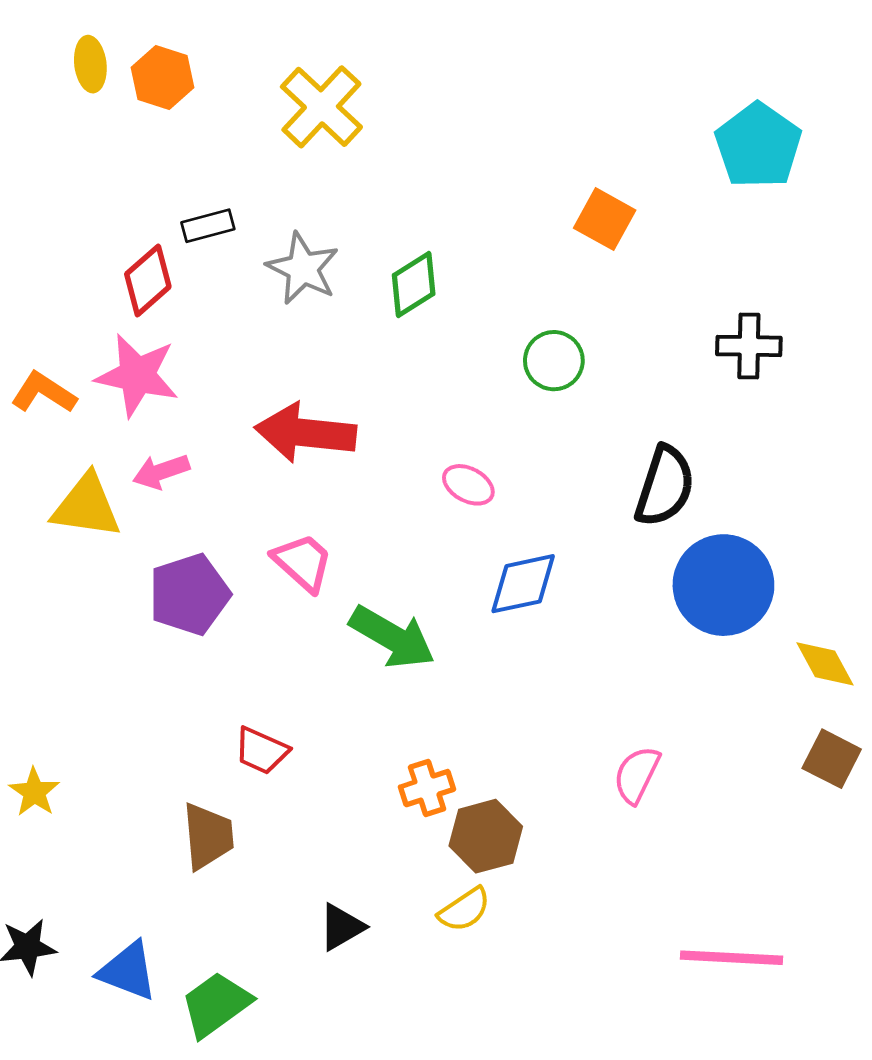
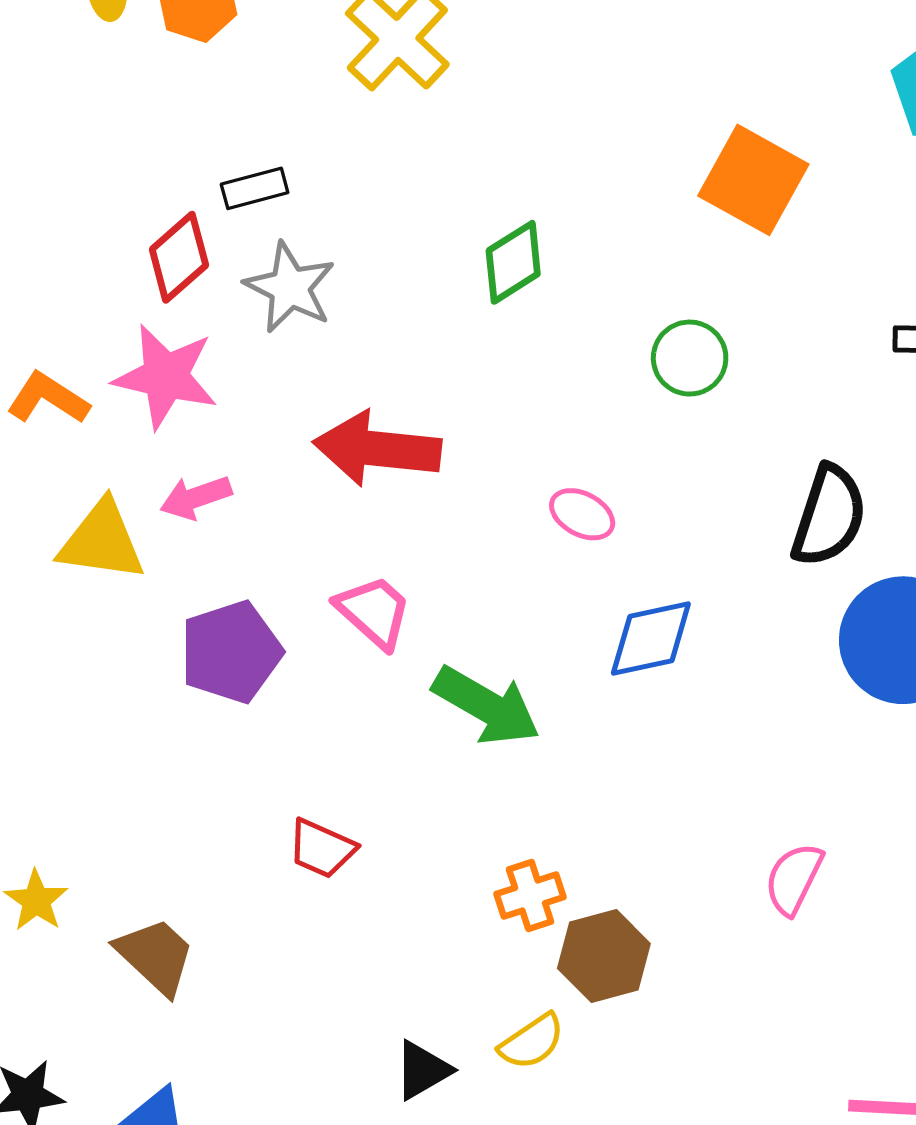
orange square: (605, 219) -> (753, 180), size x1.4
gray star: (303, 268) -> (290, 287), moved
brown trapezoid: (208, 836) -> (155, 956), moved, turned -42
yellow semicircle: (464, 910) -> (532, 1042), moved

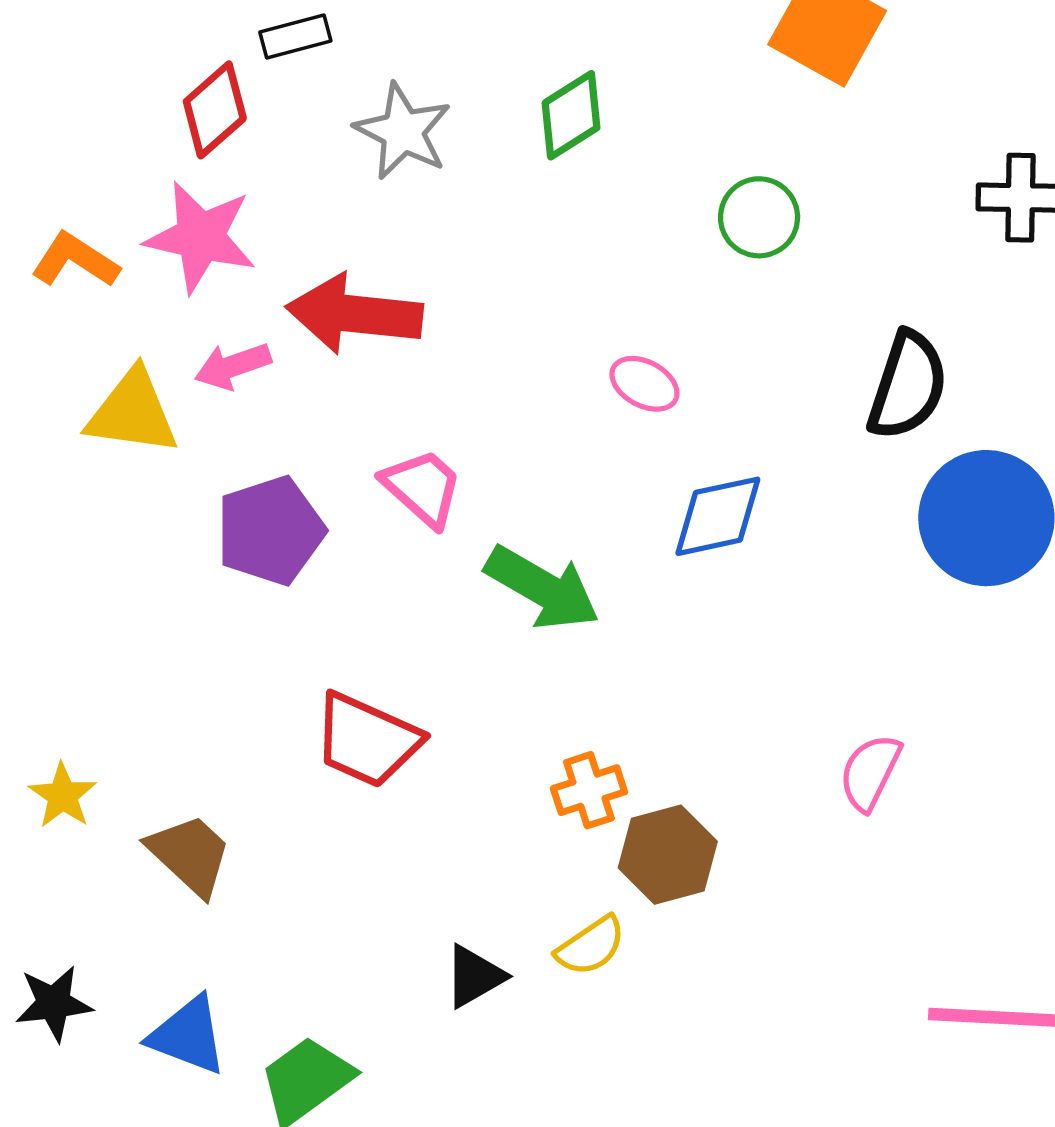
gray star: (290, 287) -> (403, 131), moved
red arrow: (377, 449) -> (354, 314), moved
red trapezoid: (322, 848) -> (367, 740), size x1.5

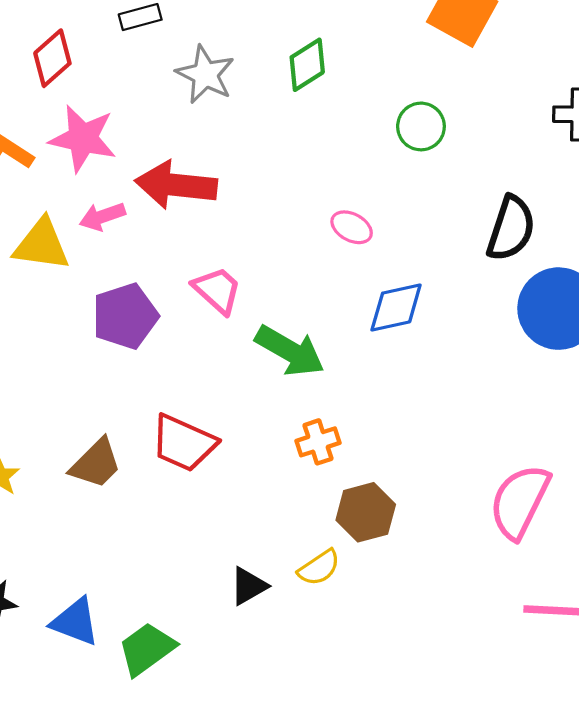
red diamond: (215, 110) -> (52, 58), moved
pink semicircle: (870, 772) -> (520, 502), moved, size x1.6
orange cross: (589, 790) -> (318, 442), moved
brown trapezoid: (190, 855) -> (96, 464), moved, turned 92

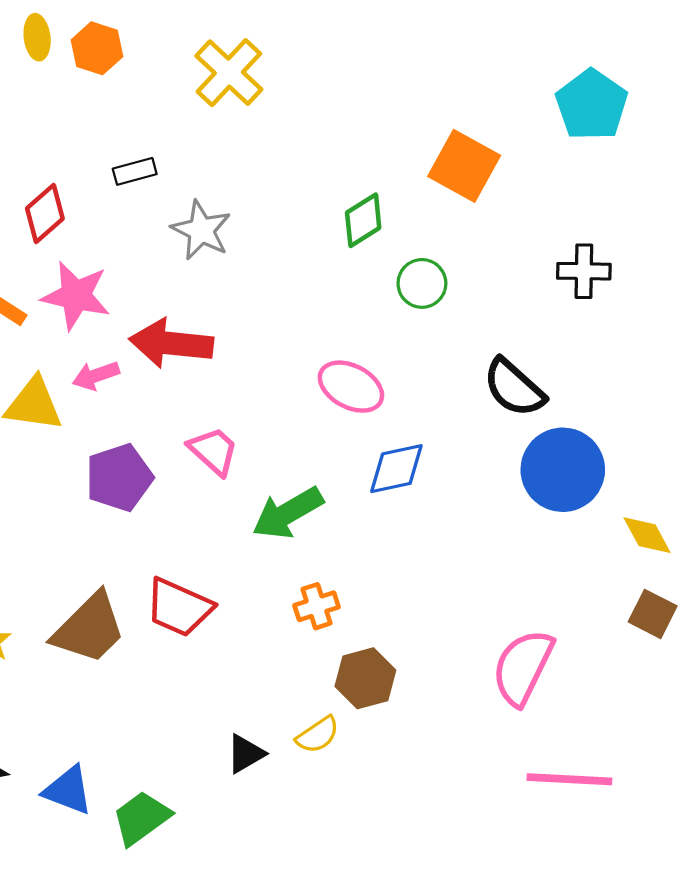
green diamond: (307, 65) -> (363, 220), moved
pink ellipse: (352, 227) -> (351, 387), size x1.5
black semicircle: (511, 228) -> (514, 388), turned 114
green arrow: (290, 351) -> (288, 513), turned 120
brown trapezoid: (96, 464) -> (89, 628), size x1.4

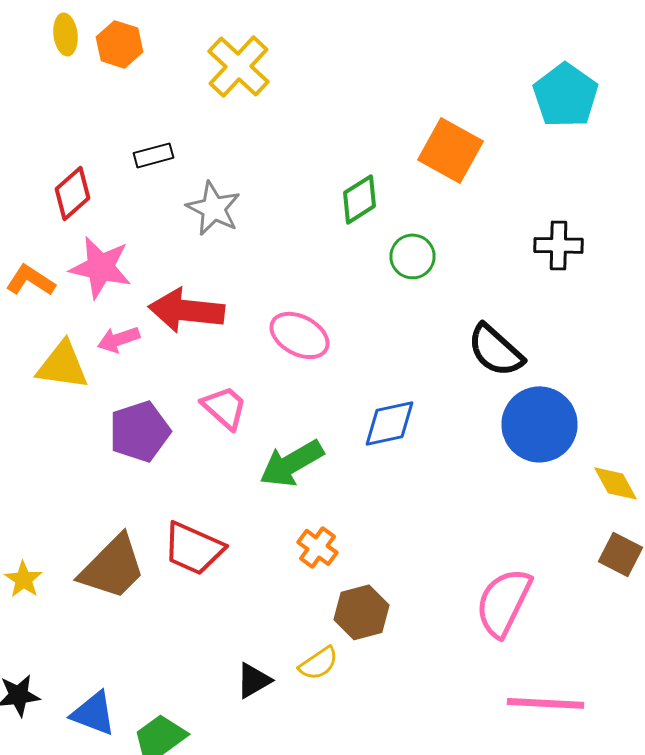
pink ellipse: (351, 387) -> (300, 335), moved
orange cross: (317, 606) -> (318, 547), turned -36

